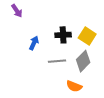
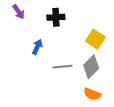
black cross: (63, 35) -> (56, 17), moved
orange semicircle: (74, 86) -> (92, 94), moved

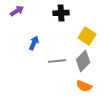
purple arrow: (19, 12) -> (17, 11), turned -88
black cross: (56, 17) -> (61, 13), moved

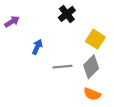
purple arrow: (17, 11) -> (12, 22), moved
black cross: (61, 13) -> (67, 14), turned -35

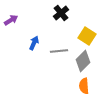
gray line: (62, 67) -> (59, 51), moved
orange semicircle: (92, 94) -> (84, 86), turned 63

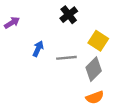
orange semicircle: (84, 86) -> (95, 97), turned -105

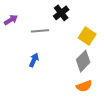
blue arrow: (38, 49) -> (34, 60), moved
gray line: (66, 58) -> (40, 31), moved

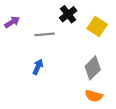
yellow square: (87, 36) -> (97, 27), moved
orange semicircle: (84, 86) -> (94, 96), turned 35

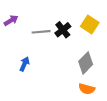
black cross: (68, 14) -> (63, 30), moved
blue arrow: (38, 67) -> (24, 64), moved

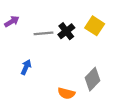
gray diamond: (86, 63) -> (92, 79), moved
orange semicircle: (87, 89) -> (66, 93), moved

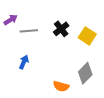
yellow square: (95, 26) -> (87, 36), moved
gray line: (43, 33) -> (29, 31), moved

